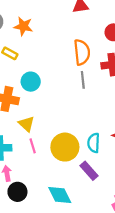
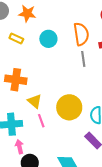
cyan circle: (31, 82) -> (48, 39), moved
yellow circle: (65, 147) -> (69, 107), moved

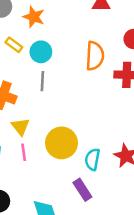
cyan circle: (48, 39) -> (41, 52), moved
gray line: (83, 59) -> (42, 81), moved

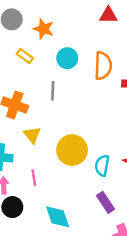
cyan circle: (41, 52) -> (67, 58), moved
pink line: (24, 152) -> (34, 178), moved
purple rectangle: (82, 190) -> (105, 202), moved

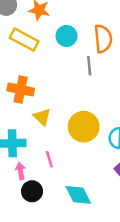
yellow rectangle: (25, 56) -> (24, 40), size x1.6
gray line: (53, 91) -> (89, 66), moved

